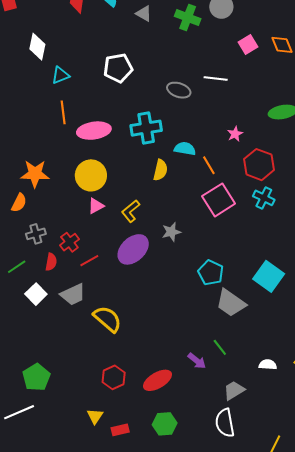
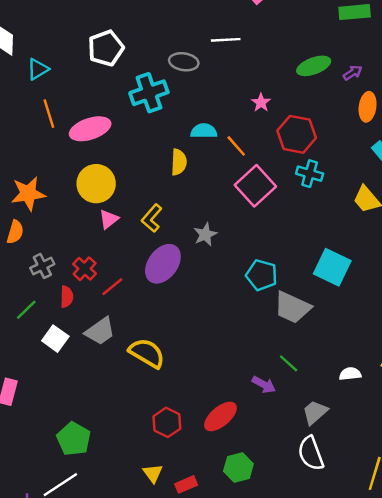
cyan cross: (146, 128) -> (149, 93), moved

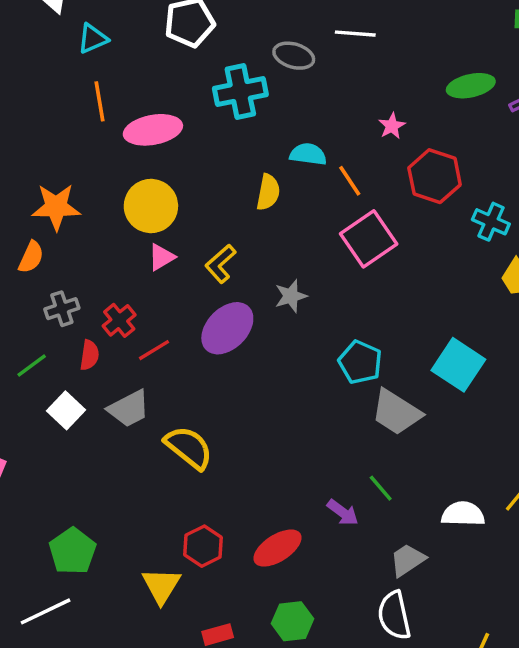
cyan cross: (310, 174) -> (491, 222), moved
white semicircle: (350, 374) -> (463, 514), size x1.4
yellow triangle: (153, 473) -> (161, 586), moved, size x1.4

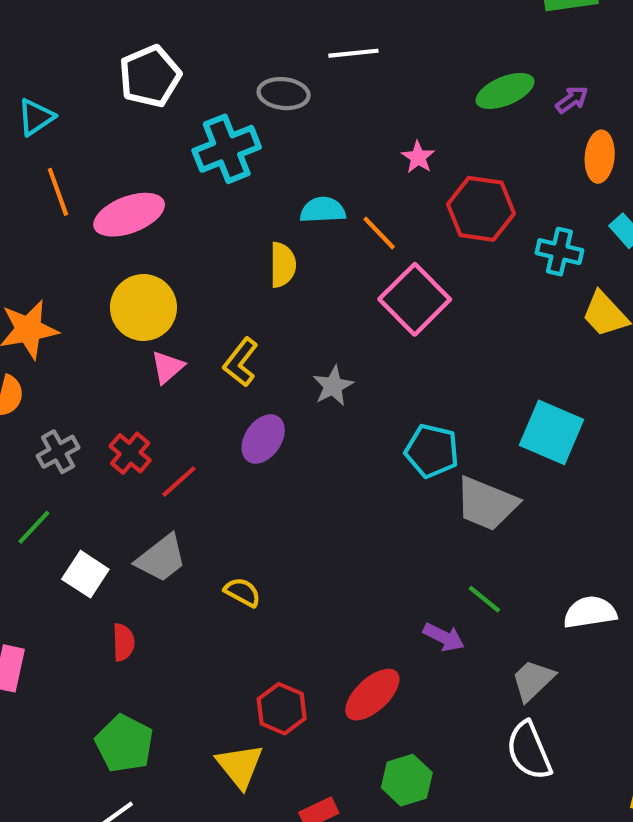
purple ellipse: (227, 328) -> (263, 439), size x0.7
red semicircle: (89, 355) -> (123, 642), moved
yellow semicircle: (189, 447) -> (242, 592), size x0.6

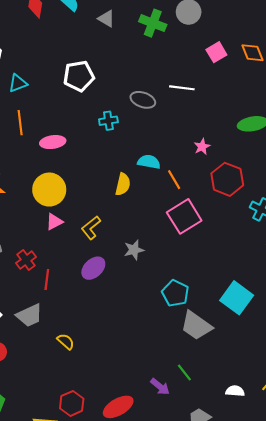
cyan cross: (227, 149) -> (108, 121), size x0.6
pink ellipse: (129, 215) -> (53, 142), size x0.7
red line: (179, 482) -> (47, 280), turned -54
white semicircle: (590, 612) -> (235, 391), size x0.7

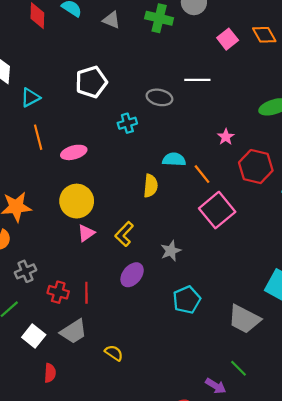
red cross: (26, 260) -> (58, 292), moved, turned -30
cyan pentagon: (175, 293) -> (187, 300), moved, turned 30

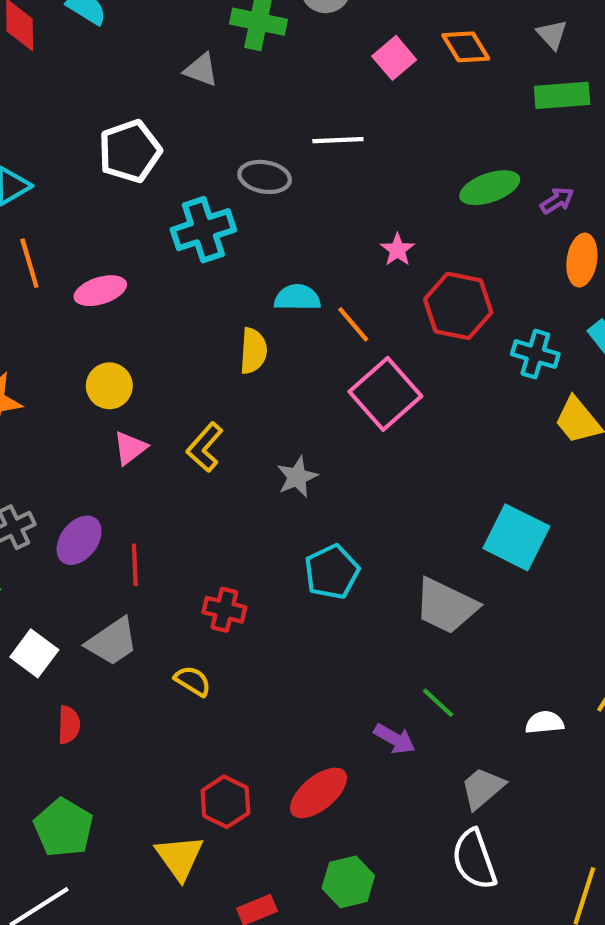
gray triangle: (111, 20) -> (201, 70), moved
cyan cross: (127, 123) -> (203, 230), size x1.6
yellow circle: (77, 201) -> (109, 386), size x0.7
purple ellipse: (132, 275) -> (79, 540), moved
red cross: (58, 292) -> (224, 610), moved

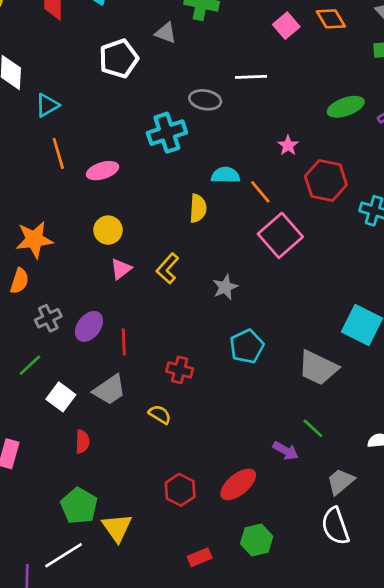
white pentagon: (130, 151) -> (119, 59), moved
yellow triangle: (179, 857) -> (117, 528), moved

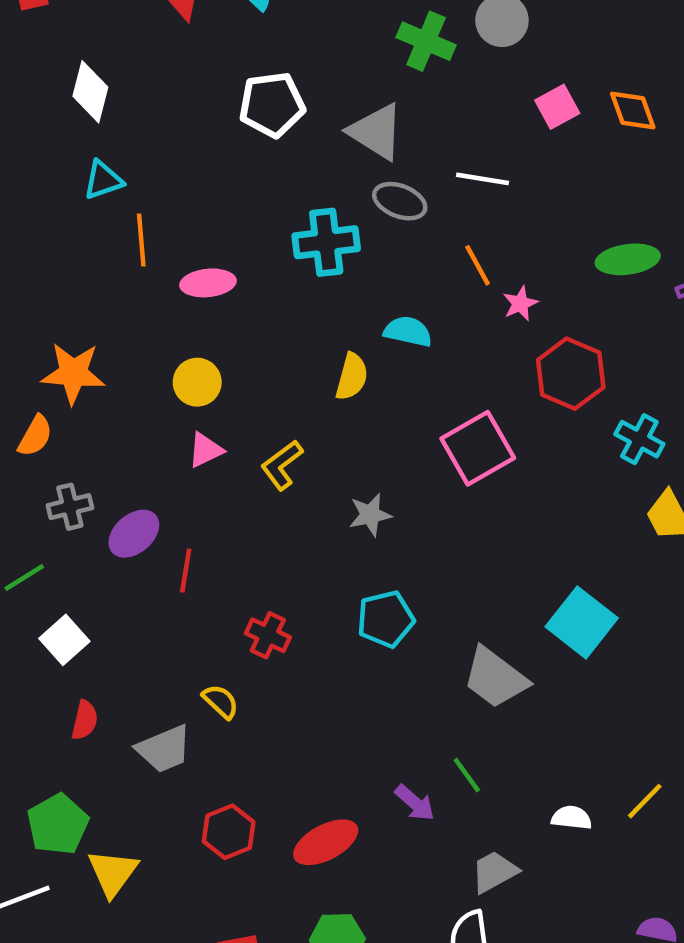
gray triangle: (166, 33) -> (376, 132), moved, size x1.6
cyan triangle: (47, 105) -> (103, 180), moved
orange line: (260, 192) -> (478, 265), moved
gray trapezoid: (110, 390) -> (164, 749), moved

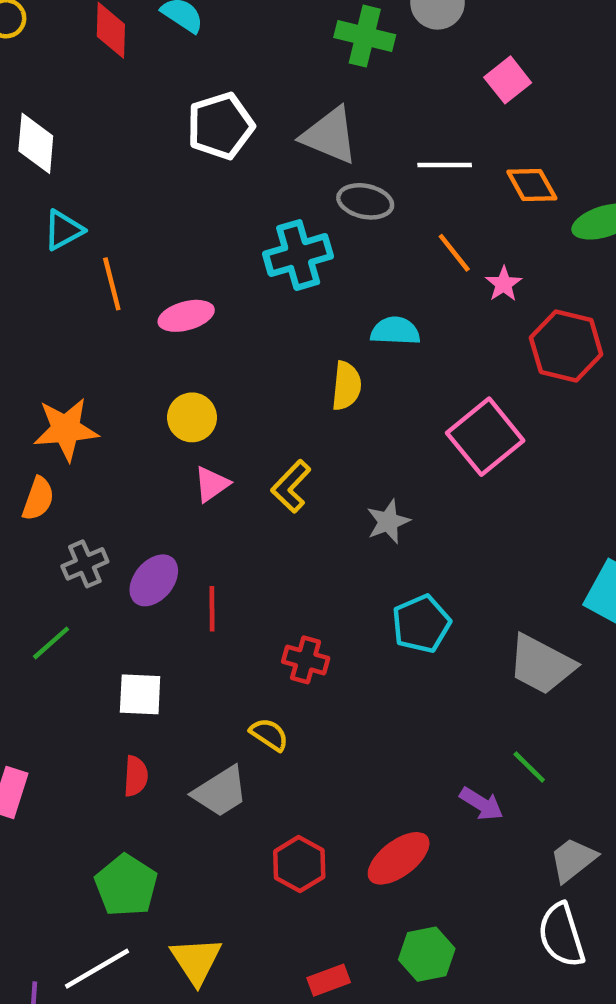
orange diamond: (633, 110) -> (532, 185), moved
white square: (64, 640) -> (140, 694), moved, turned -36
yellow triangle: (113, 873) -> (196, 961), moved

